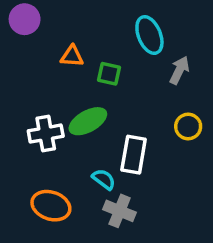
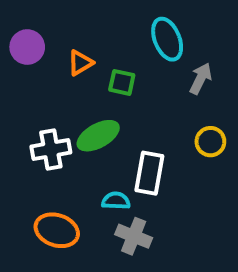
purple circle: (25, 19) -> (27, 47), moved
orange triangle: (72, 56) -> (80, 63), turned -35
cyan semicircle: (104, 179) -> (116, 201), turned -35

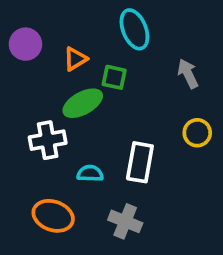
cyan ellipse: (167, 39) -> (134, 29), moved
gray arrow: (201, 79) -> (188, 74), turned -52
green ellipse: (98, 136) -> (83, 103), moved
cyan semicircle: (116, 201) -> (90, 173), moved

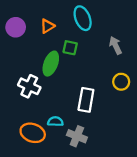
orange triangle: (75, 59) -> (47, 26), moved
green ellipse: (83, 103) -> (51, 64), turned -40
white cross: (48, 140) -> (29, 86), turned 35
cyan semicircle: (90, 173) -> (55, 121), moved

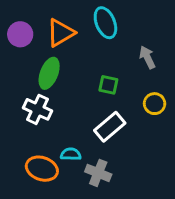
orange triangle: (47, 26) -> (61, 33), size x1.5
green square: (70, 48) -> (108, 85), moved
green ellipse: (51, 64) -> (49, 73), moved
white rectangle: (86, 100) -> (110, 127), turned 40

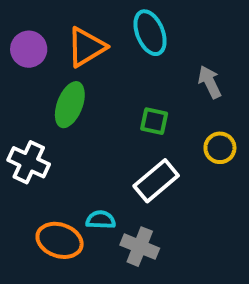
white cross: (38, 109) -> (29, 162), moved

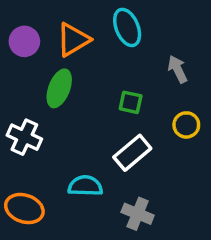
cyan semicircle: (101, 220) -> (85, 186), size x1.4
orange ellipse: (60, 240) -> (24, 209), moved
gray cross: (140, 247) -> (138, 214), moved

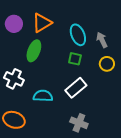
cyan ellipse: (127, 27) -> (78, 35), moved
yellow circle: (186, 125) -> (107, 64), moved
cyan semicircle: (85, 186) -> (43, 96), moved

